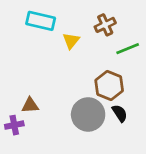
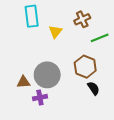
cyan rectangle: (41, 21) -> (32, 16), turned 70
gray circle: (88, 114) -> (47, 75), moved
purple cross: (14, 125) -> (40, 98), moved

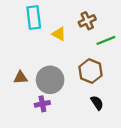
yellow triangle: (55, 32) -> (59, 34), turned -40
brown triangle: (23, 82) -> (21, 78), moved
black semicircle: (93, 88) -> (97, 103), moved

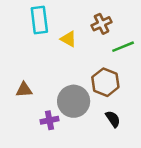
gray circle: (50, 80) -> (74, 101), moved

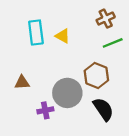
cyan rectangle: (39, 20) -> (36, 33), moved
brown cross: (102, 24) -> (106, 19), moved
black semicircle: (113, 119) -> (103, 109), size x1.5

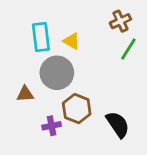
green line: (113, 43) -> (128, 49), turned -36
brown hexagon: (96, 75) -> (77, 109), moved
gray circle: (67, 93) -> (57, 73), moved

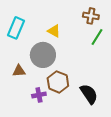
brown cross: (120, 21) -> (91, 16), turned 35
cyan rectangle: (41, 37) -> (16, 28), moved, turned 30

